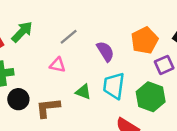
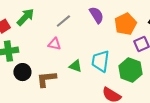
purple semicircle: (105, 51) -> (96, 15), moved

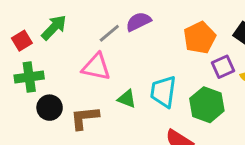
purple semicircle: (96, 15) -> (138, 22), moved, turned -84
pink triangle: (54, 44) -> (96, 67), size x1.5

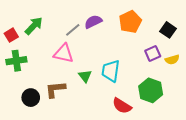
orange pentagon: (200, 38) -> (130, 22), moved
green triangle: (127, 99) -> (85, 76), turned 32
green hexagon: (207, 105) -> (151, 90), moved
black circle: (50, 108) -> (31, 98), moved

